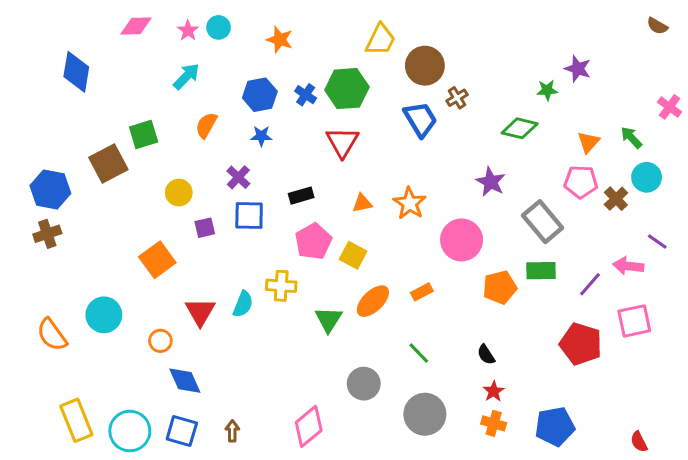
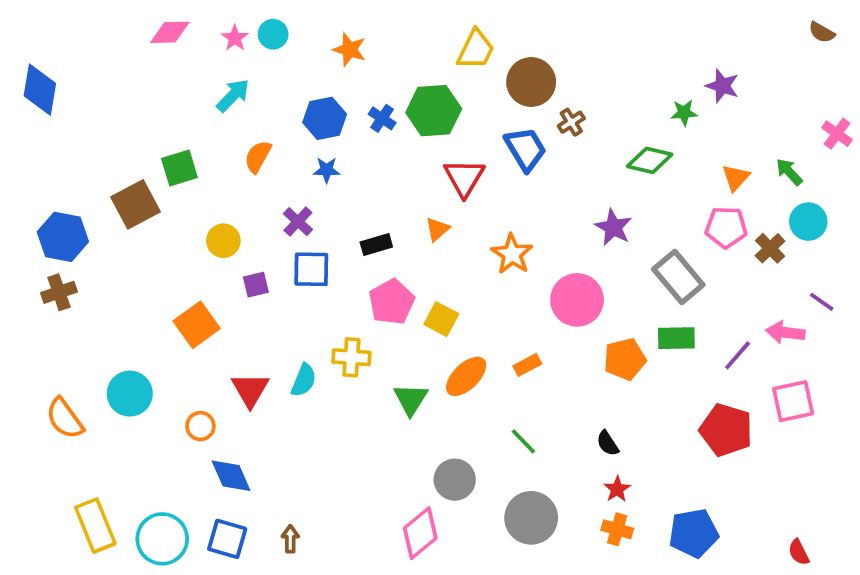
blue diamond: (76, 72) -> (40, 90), moved
red triangle: (342, 142) -> (464, 178), moved
orange triangle: (362, 203) -> (437, 229), moved, turned -30
pink diamond: (309, 426) -> (420, 533), moved

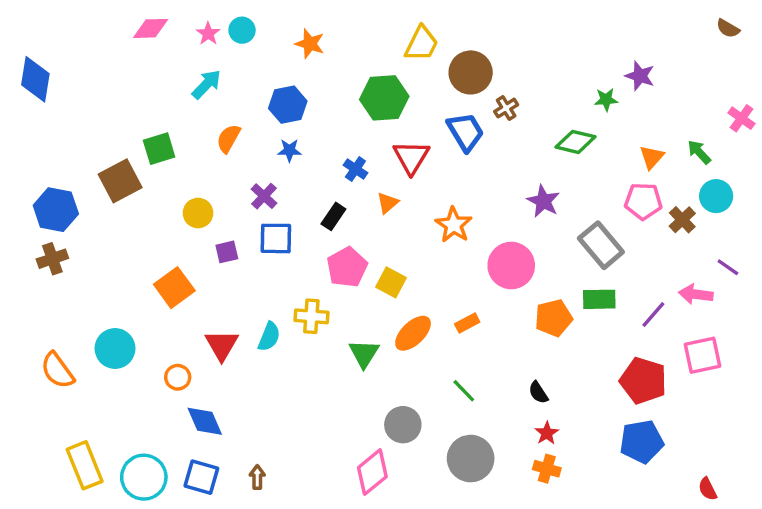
blue cross: (382, 118) -> (355, 169), moved
black rectangle: (376, 244) -> (333, 216), turned -40
blue pentagon: (694, 533) -> (642, 442), moved

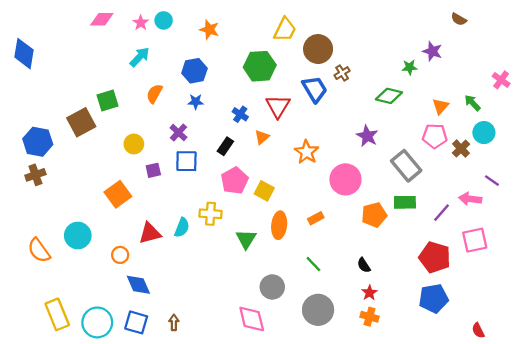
brown semicircle: (728, 28) -> (459, 19), moved
orange ellipse: (413, 333) -> (279, 225), turned -40
red triangle: (222, 345) -> (150, 233), turned 45
pink diamond: (372, 472) -> (252, 319), turned -64

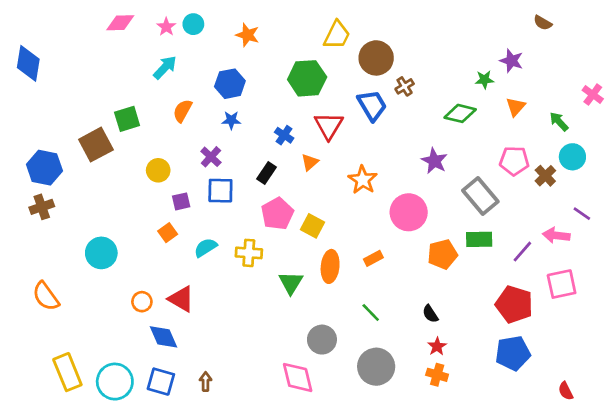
orange triangle: (440, 106) -> (516, 107), moved
orange square: (118, 194) -> (168, 233), moved, size x0.6
cyan semicircle: (182, 227) -> (206, 248), moved, turned -144
red triangle: (150, 233) -> (181, 299), moved, turned 45
cyan circle: (78, 235) -> (101, 253), moved

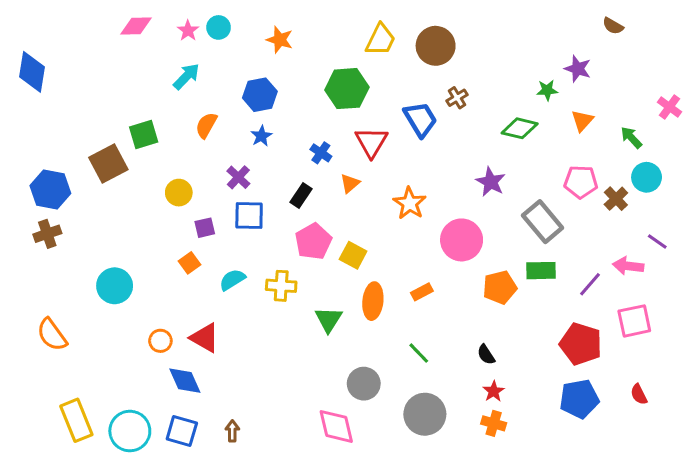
brown circle: (376, 58) -> (436, 46), moved
blue star: (231, 120) -> (261, 136), turned -30
red semicircle: (566, 391) -> (639, 394), moved

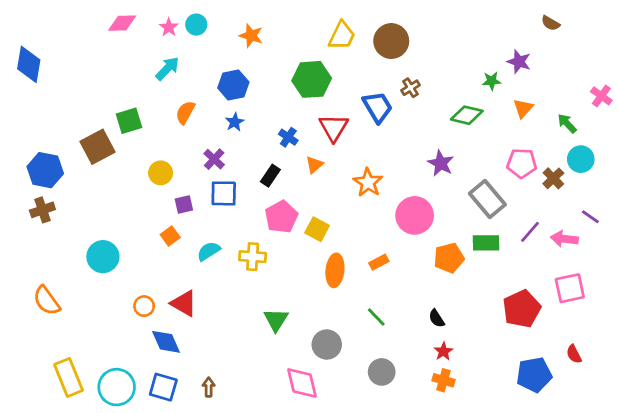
purple line: (590, 284) -> (530, 232), moved
green triangle: (329, 319) -> (276, 320), moved
red pentagon: (581, 344) -> (522, 309), turned 30
blue pentagon: (579, 399) -> (534, 375), moved
gray circle: (425, 414) -> (382, 372), size x0.7

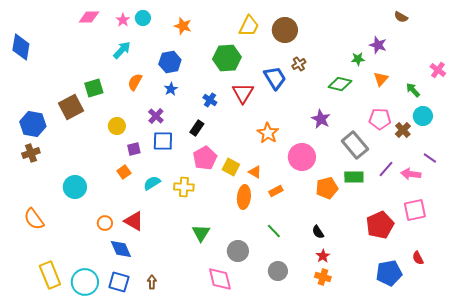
orange triangle: (314, 165) -> (255, 172), moved, turned -48

